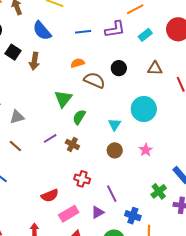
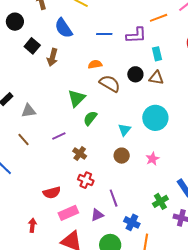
cyan rectangle: (145, 35) -> (157, 54), moved, turned -72
brown triangle: (155, 68) -> (156, 78), moved
brown cross: (72, 144) -> (80, 154), moved

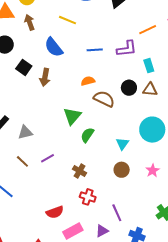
purple line: (59, 136) -> (47, 158), moved

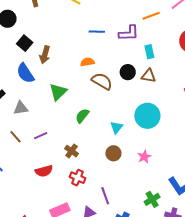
blue semicircle: (54, 47) -> (25, 73), moved
green triangle: (72, 116) -> (58, 92), moved
red semicircle: (55, 212) -> (44, 171), moved

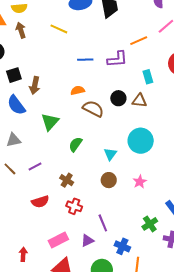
black square: (25, 43) -> (14, 75), turned 35
cyan rectangle: (149, 52) -> (148, 77), moved

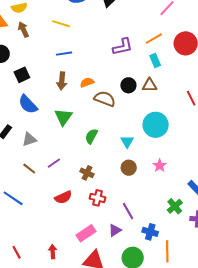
orange line: (139, 41) -> (154, 39), moved
blue line: (85, 60) -> (64, 54), moved
brown arrow: (35, 85) -> (62, 81), moved

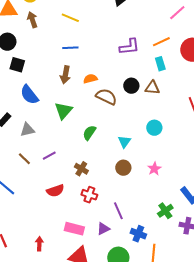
black square: (22, 75) -> (17, 65), moved, turned 35
cyan circle: (156, 125) -> (154, 128), size x0.6
pink rectangle: (86, 233) -> (74, 229), turned 42

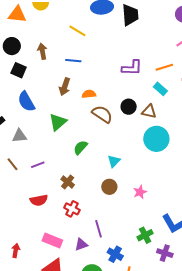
brown arrow: (32, 20) -> (42, 51), moved
cyan rectangle: (160, 64) -> (160, 89), turned -40
cyan circle: (154, 128) -> (156, 139), moved, size x1.6

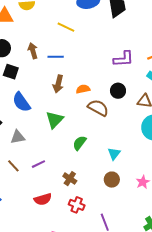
blue line: (73, 61) -> (56, 57), moved
black circle: (129, 107) -> (118, 91), moved

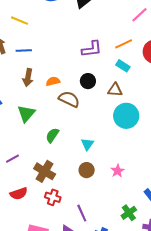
yellow line: (66, 27) -> (20, 21), moved
brown cross: (70, 179) -> (45, 171), size x1.5

